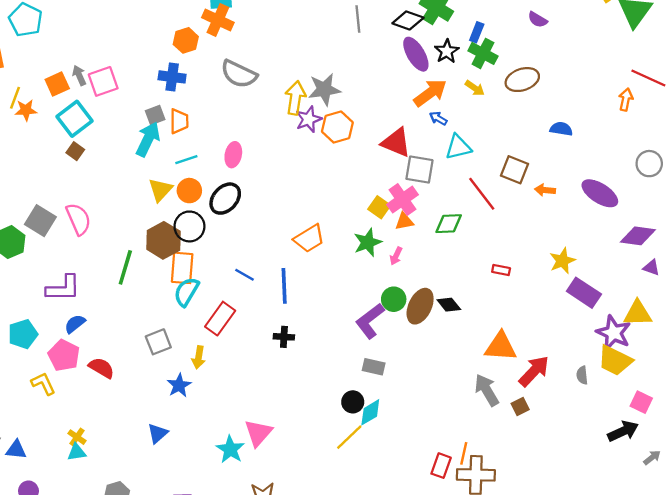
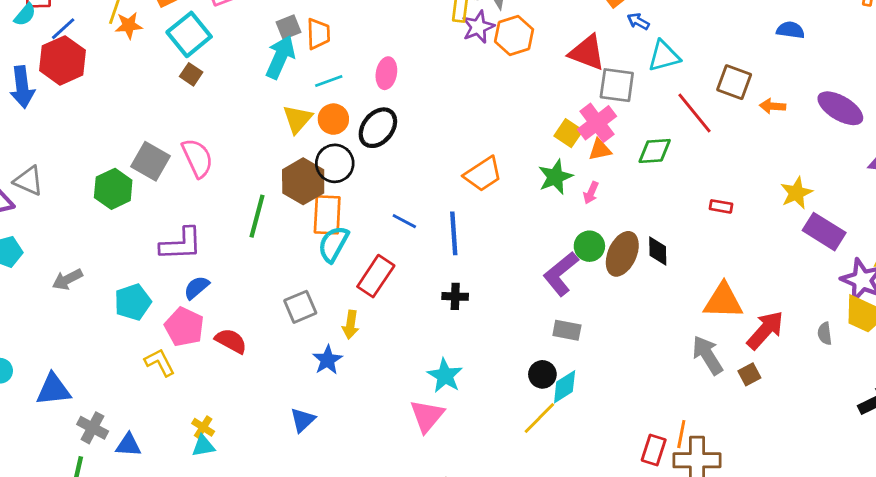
black diamond: (449, 305) -> (658, 251), turned 40
cyan star: (230, 449) -> (445, 376), moved

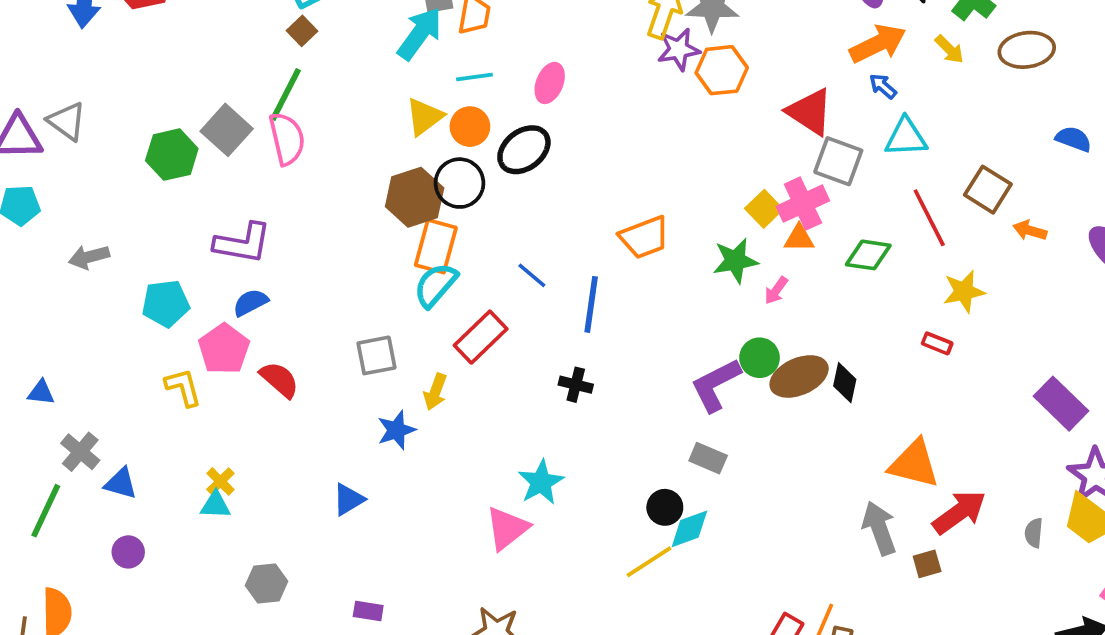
yellow star: (796, 193) -> (964, 291), moved
green line: (257, 216) -> (286, 94), moved
brown ellipse: (622, 254) -> (799, 376), turned 30
blue triangle: (53, 389) -> (41, 393), size x0.6

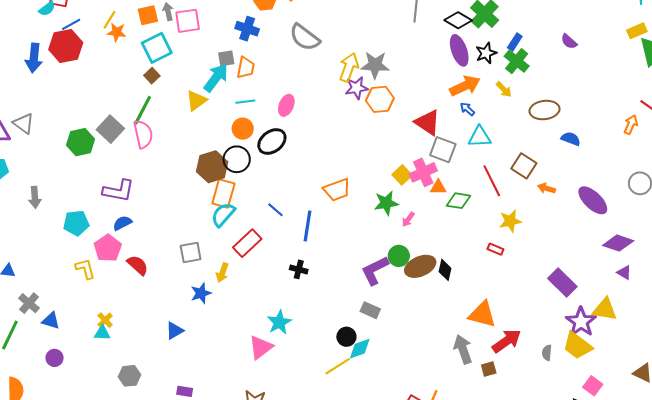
brown ellipse: (1027, 50) -> (545, 110), moved
yellow triangle: (424, 117) -> (196, 101), moved
orange triangle: (799, 238) -> (438, 187), moved
gray arrow: (89, 257) -> (35, 197), turned -80

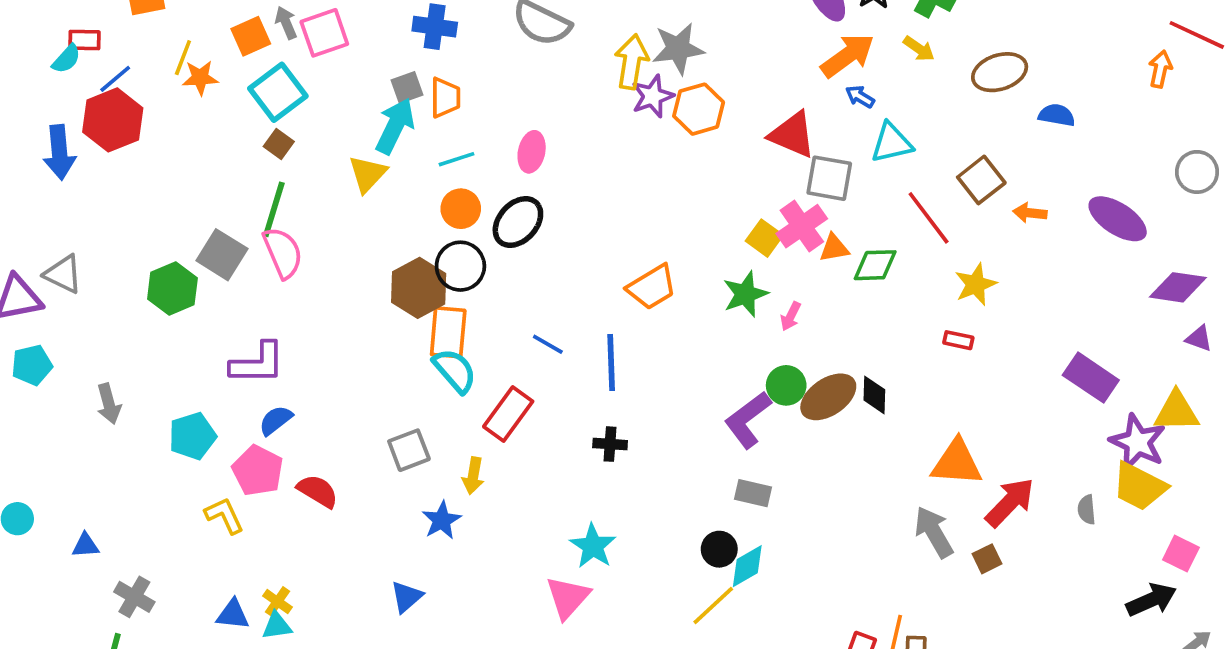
brown square: (524, 166) -> (981, 180), turned 30
cyan semicircle: (223, 215) -> (455, 371), turned 108
blue triangle: (51, 321) -> (233, 614), moved

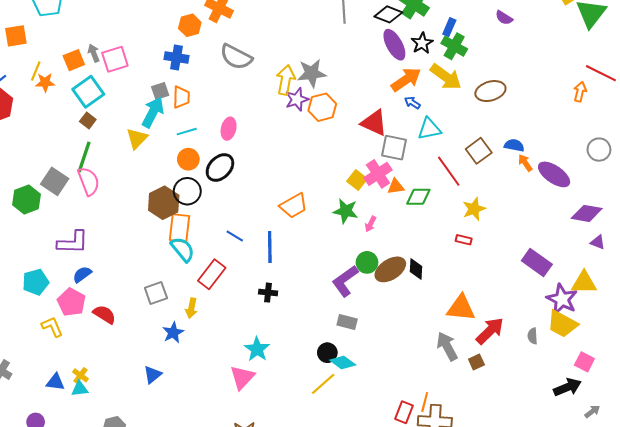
yellow arrow: (919, 49) -> (446, 77), size x1.8
blue semicircle: (1057, 115) -> (514, 145), moved
orange arrow: (1030, 213) -> (525, 163), moved, turned 48
green star: (745, 294) -> (346, 211), turned 30
cyan diamond: (747, 566) -> (343, 363), turned 65

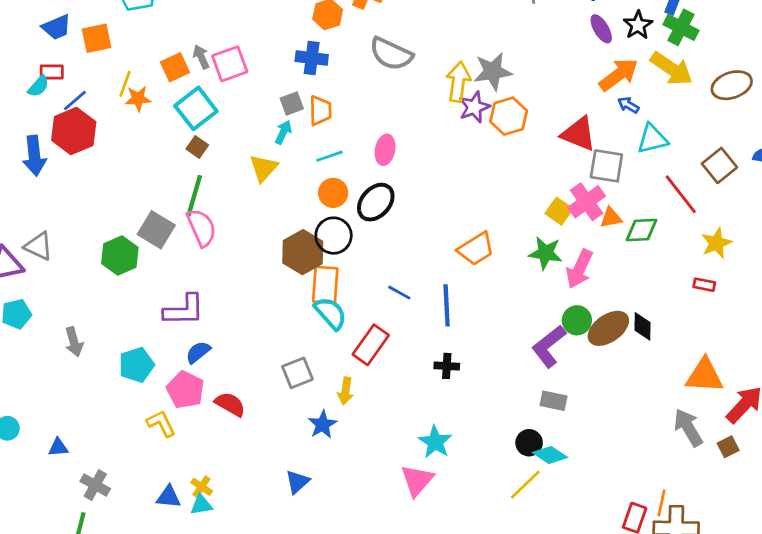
purple ellipse: (394, 45) -> (601, 29), size x0.7
cyan arrow: (153, 112) -> (283, 132), size x0.6
pink arrow: (371, 224) -> (579, 269), size x1.8

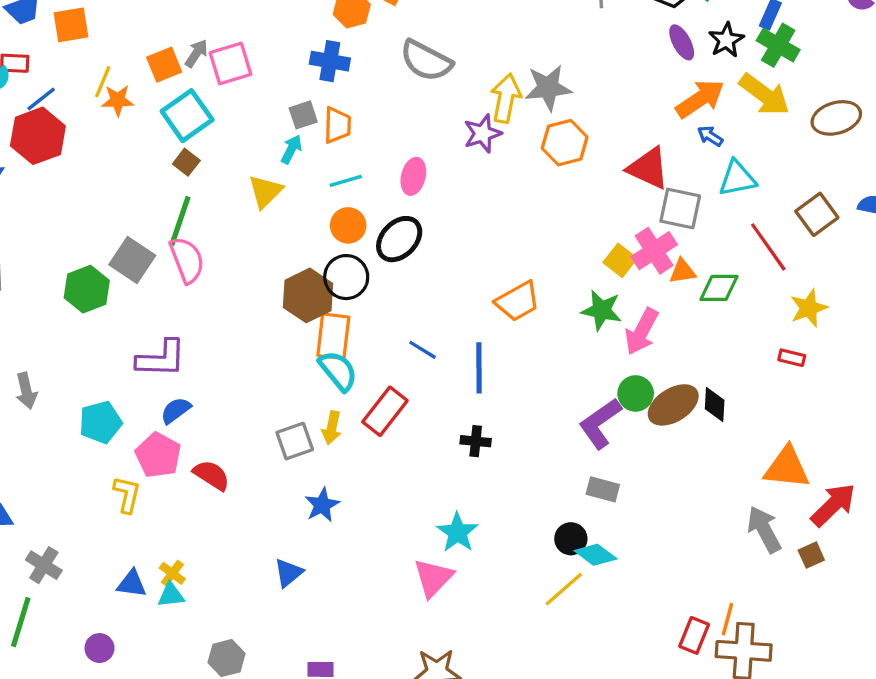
gray arrow: (201, 57) -> (196, 53), turned 55
purple star: (474, 107) -> (483, 134), moved
yellow arrow: (345, 391) -> (332, 428), moved
yellow L-shape: (161, 423) -> (127, 495), turned 36

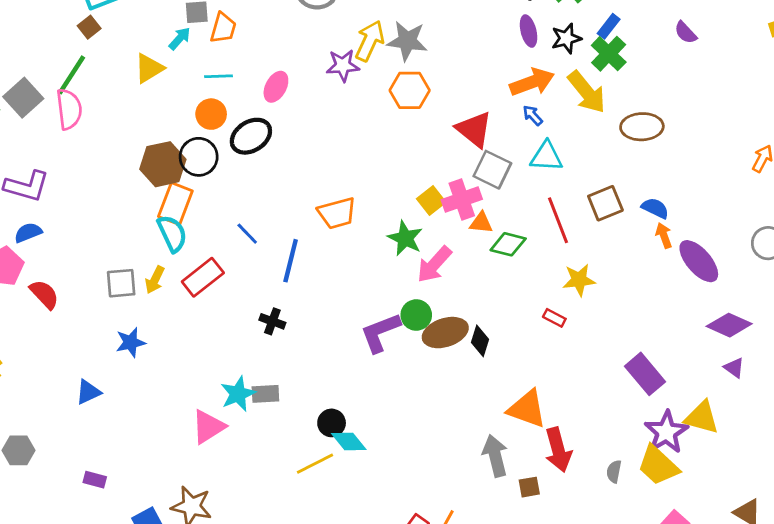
gray rectangle: (603, 489) -> (265, 394), moved, turned -32
red arrow: (833, 505) -> (558, 450), turned 105

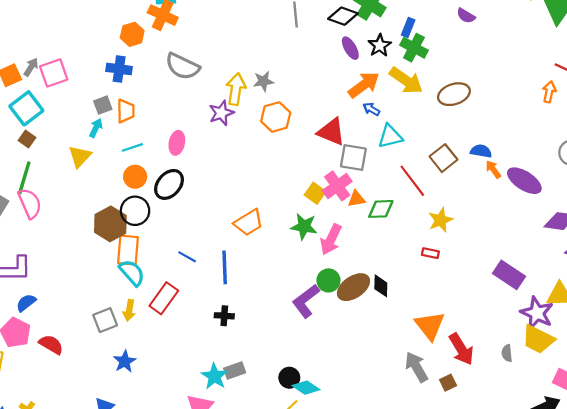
gray star: (407, 41) -> (263, 81), size x0.7
orange triangle: (527, 409) -> (430, 326), turned 48

